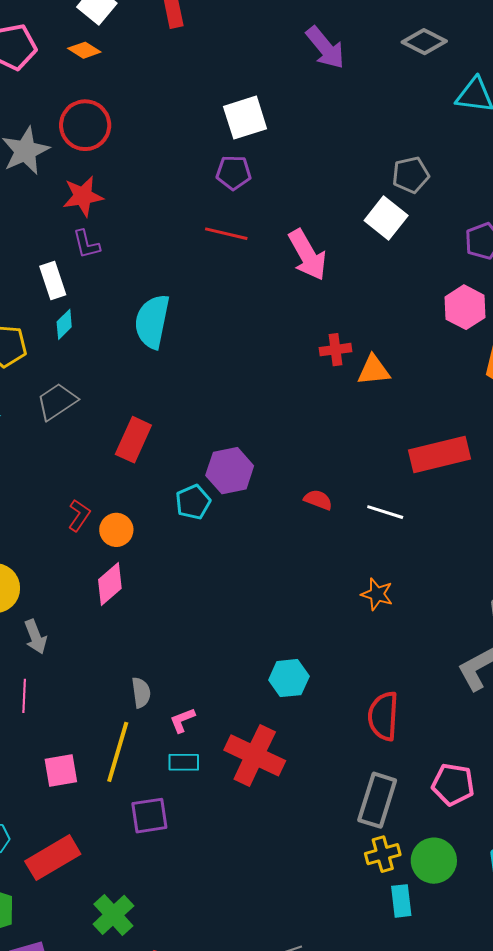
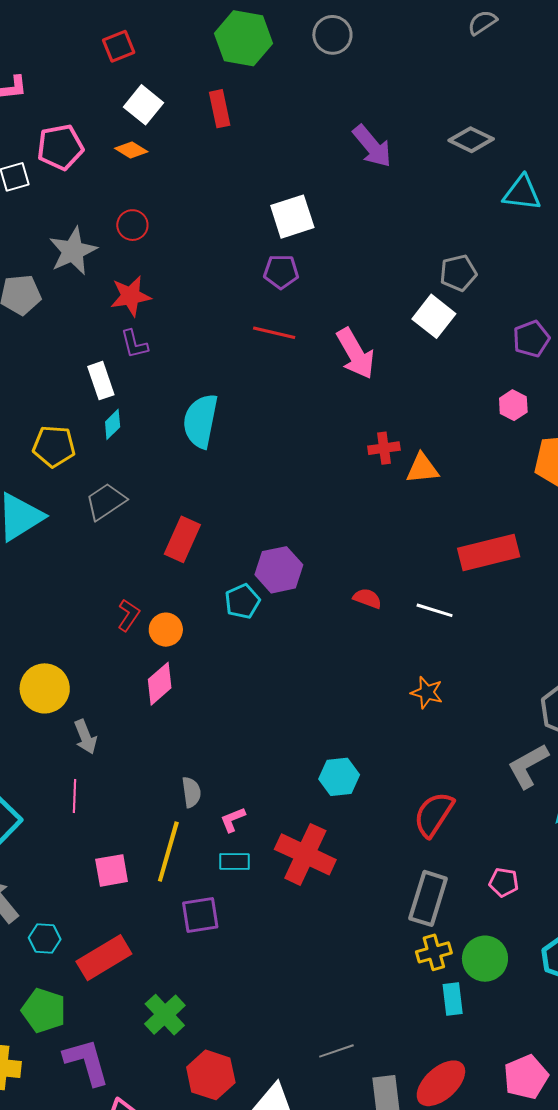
red circle: (85, 125) -> (132, 225), size x0.6
pink hexagon: (465, 307) -> (513, 405), size x0.7
red semicircle: (383, 716) -> (434, 814), turned 30
pink pentagon: (453, 784) -> (504, 882), size x0.7

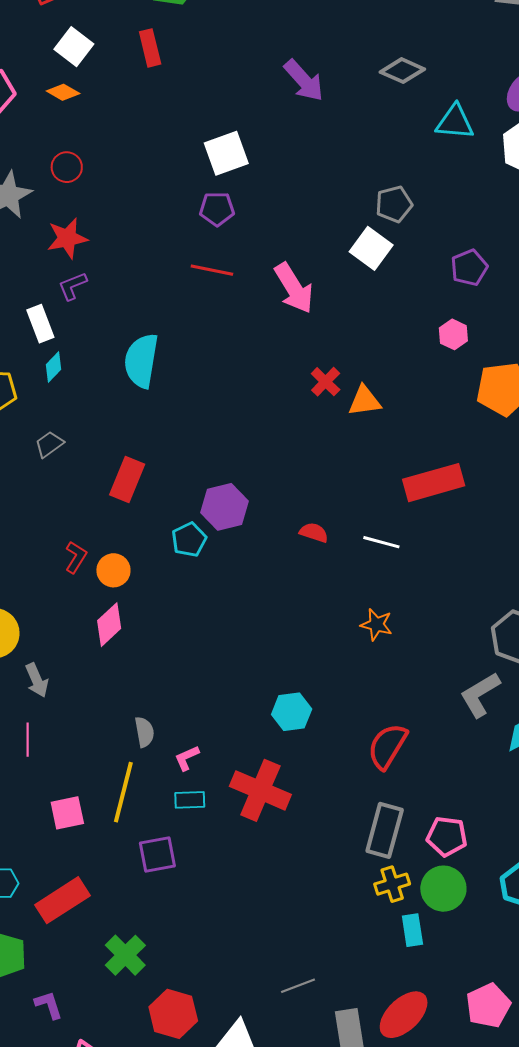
purple L-shape: (134, 344) -> (73, 286), turned 84
red cross: (384, 448) -> (326, 382), turned -36
gray trapezoid: (106, 501) -> (49, 444), size x0.7
pink pentagon: (504, 882) -> (447, 836), moved, size x1.4
purple L-shape: (87, 1062) -> (49, 1005), size x0.6

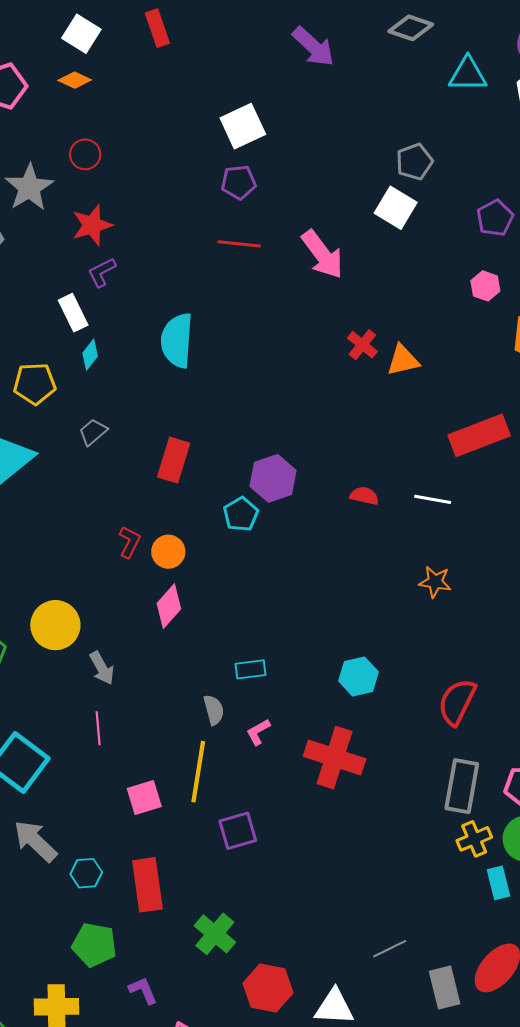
cyan rectangle: (190, 800) -> (250, 669), moved
red rectangle: (63, 900) -> (147, 885), turned -60

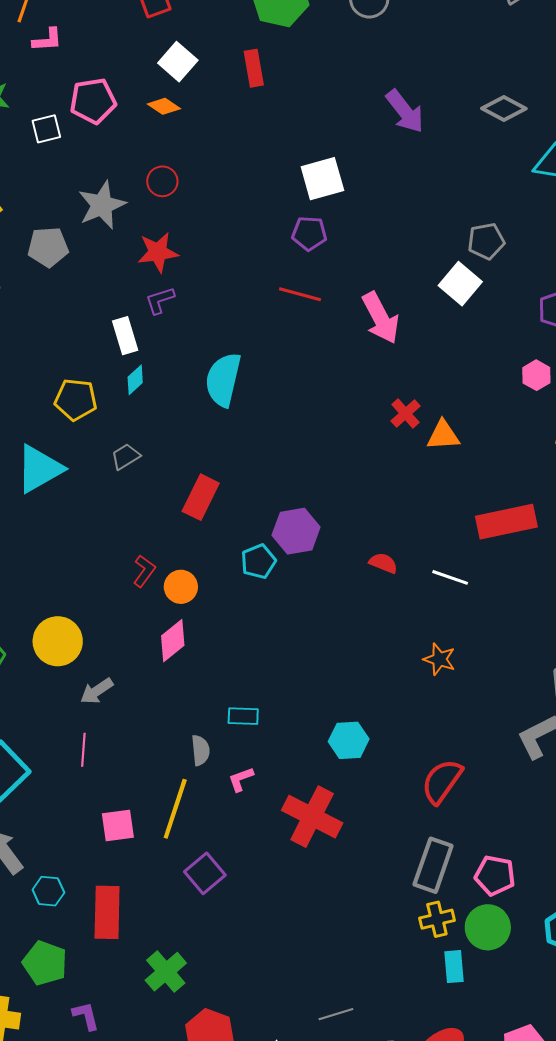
gray arrow: (102, 668) -> (97, 691), turned 76
purple square: (238, 831) -> (205, 873), turned -33

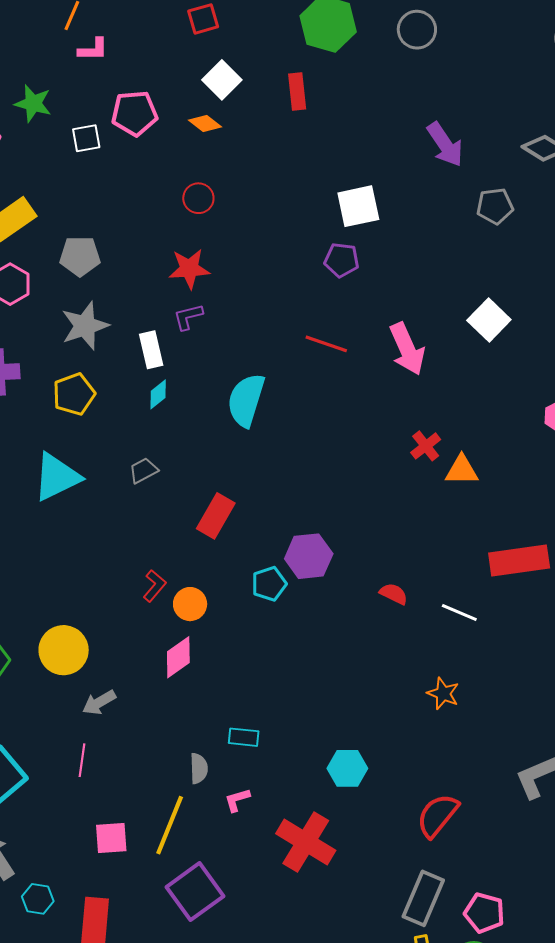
gray star: (102, 205) -> (85, 326), moved
gray pentagon: (486, 241) -> (495, 206), moved
red line: (300, 294) -> (326, 344), moved
yellow pentagon: (76, 400) -> (74, 394), moved, turned -30
purple square: (205, 873) -> (195, 892), size x1.4

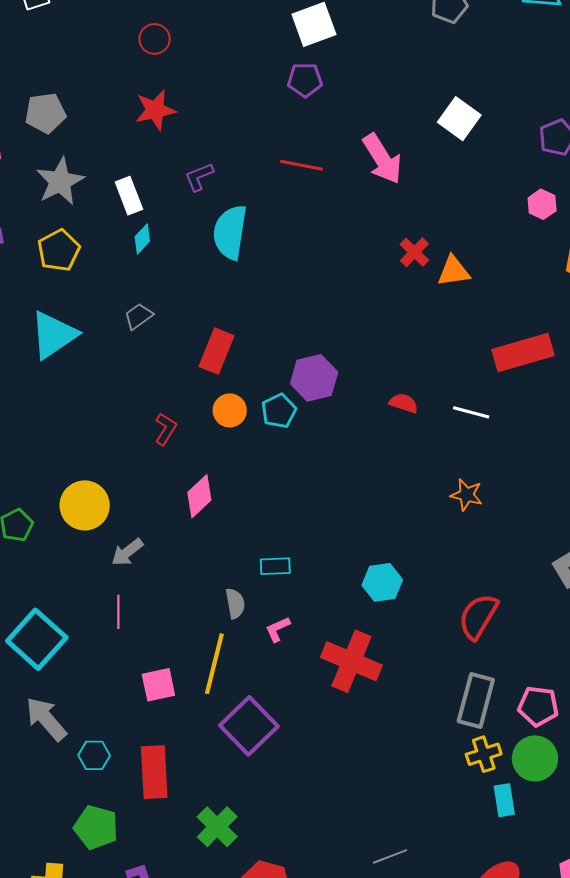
purple L-shape: (188, 317) -> (199, 177), moved
orange circle: (190, 604) -> (230, 410), moved

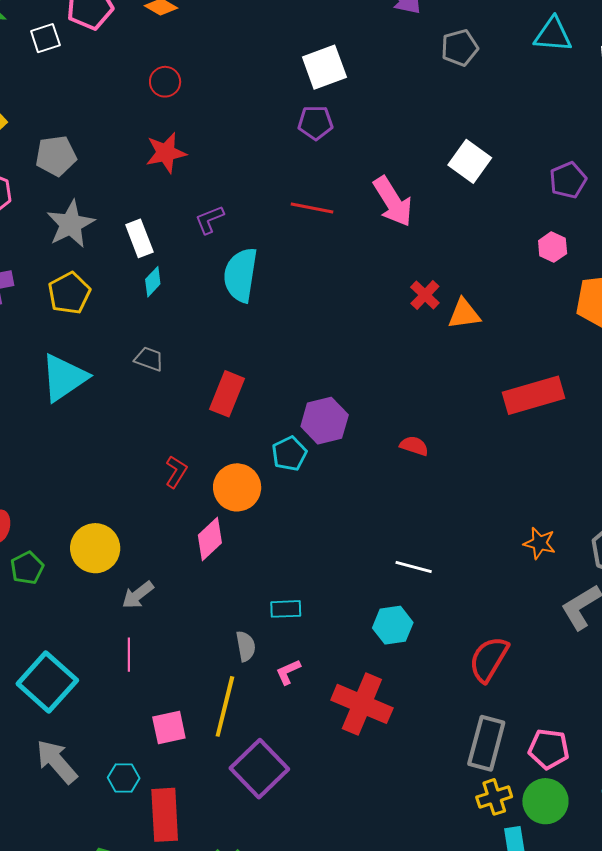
gray trapezoid: (138, 316) -> (149, 359), turned 56
orange circle: (230, 410) -> (237, 487), moved, size x1.4
white line: (471, 412) -> (414, 567), moved
orange star: (467, 495) -> (540, 543), moved
cyan hexagon: (94, 755) -> (124, 778), moved

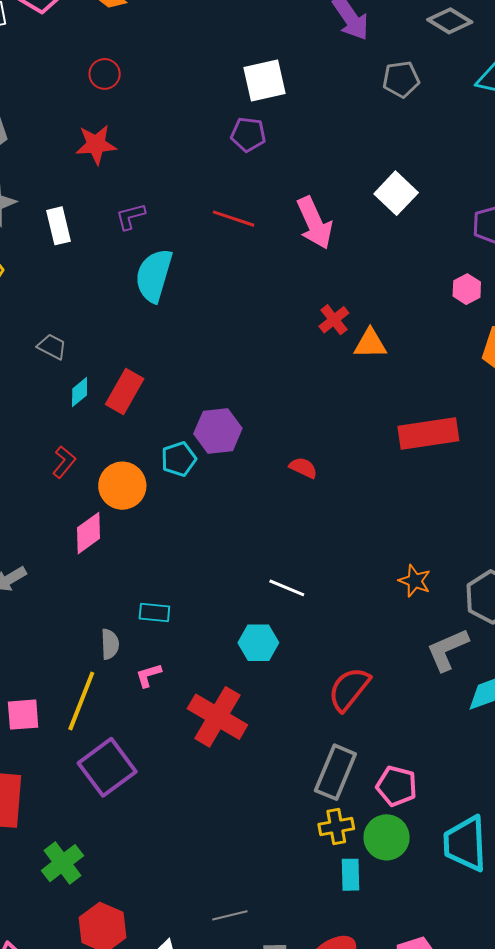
cyan diamond: (153, 282) -> (80, 392), moved

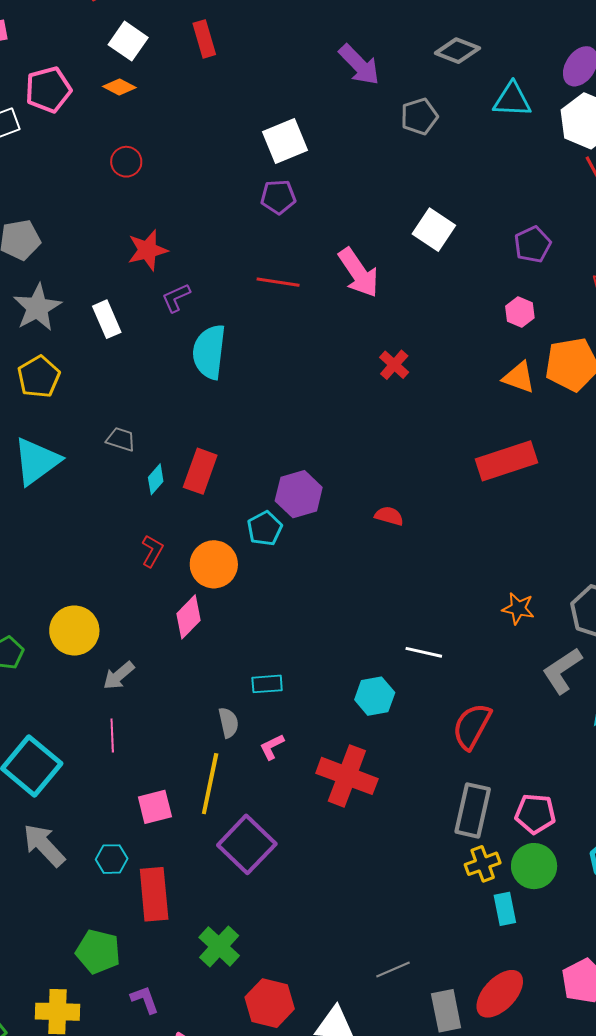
red star: (96, 144) -> (148, 250), moved
orange triangle: (370, 344) -> (519, 377), moved, turned 30
white line: (287, 588) -> (424, 652), moved

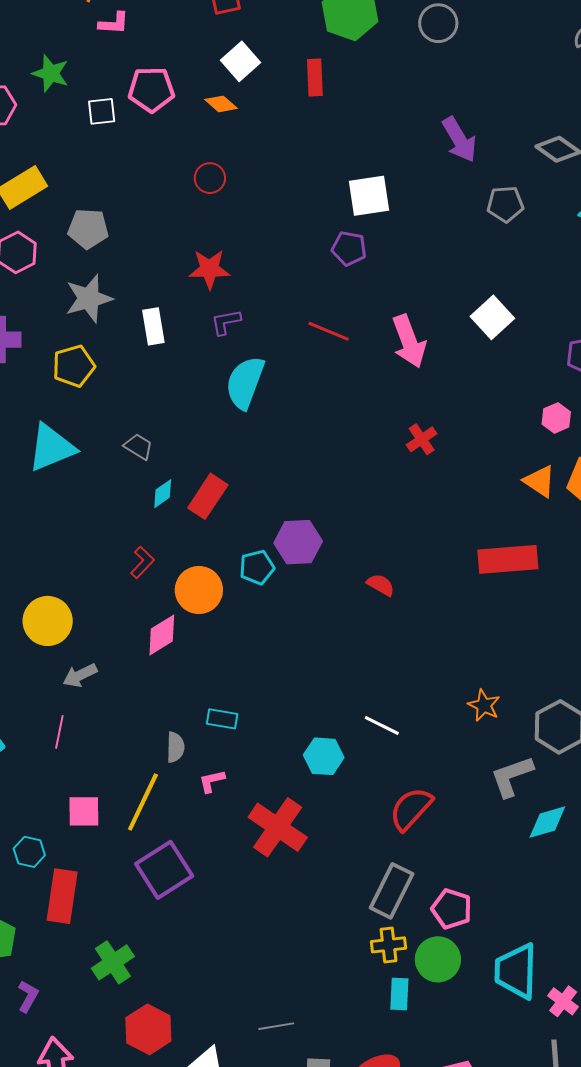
purple L-shape: (145, 1000) -> (28, 996), turned 36

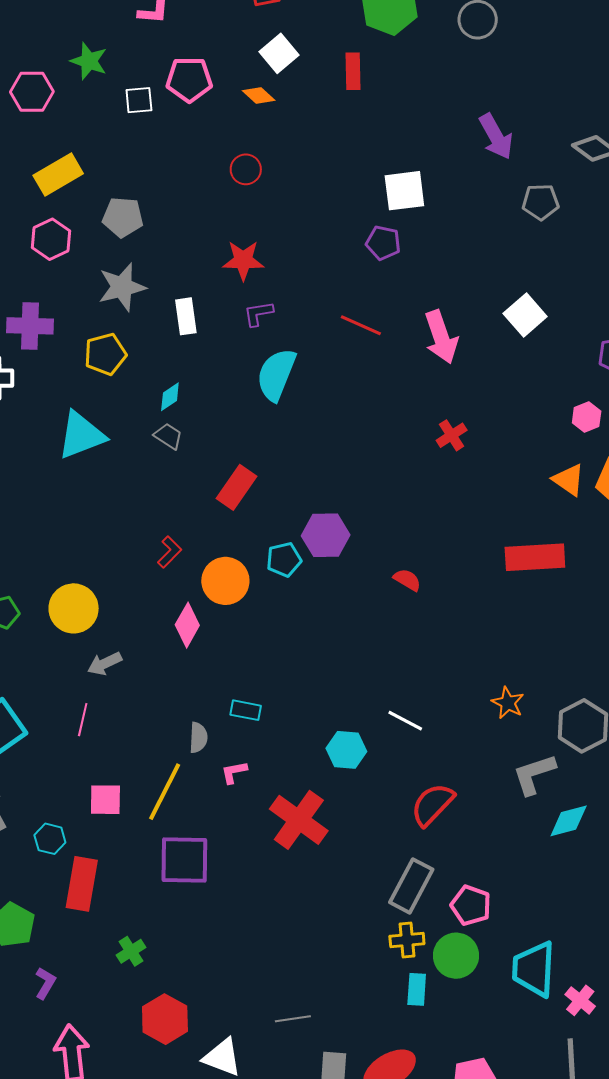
cyan diamond: (163, 494) -> (170, 397), moved
pink diamond: (162, 635) -> (187, 625), turned -30
purple square: (164, 870) -> (184, 860), turned 32
green cross: (113, 962) -> (131, 951), size x0.7

